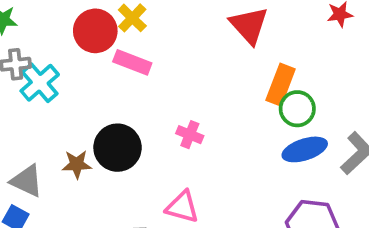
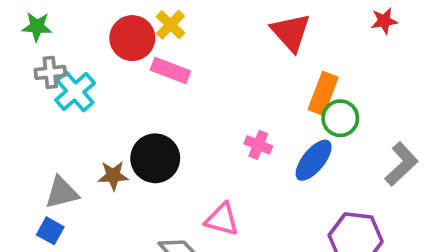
pink cross: (190, 135) -> (258, 145), moved
blue ellipse: (305, 149) -> (314, 160), moved, turned -33
gray triangle: (27, 181) -> (62, 193), turned -39

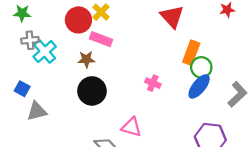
blue ellipse: (314, 160) -> (199, 86), moved
brown star: (113, 175) -> (86, 59), moved
blue square: (50, 231) -> (22, 89), moved

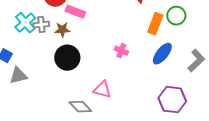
gray cross: (30, 40) -> (41, 25), moved
green circle: (201, 67) -> (176, 16), moved

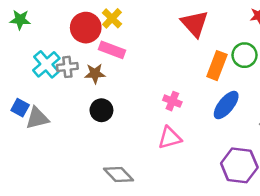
black circle: (67, 58) -> (101, 110), size x0.7
gray triangle: (18, 76) -> (37, 118), moved
pink triangle: (102, 90) -> (170, 138), moved, turned -30

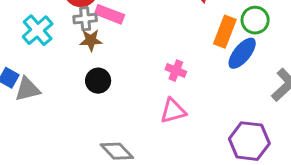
gray cross: (67, 67) -> (85, 19), moved
blue ellipse: (226, 105) -> (242, 53), moved

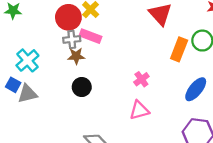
cyan cross: (38, 30) -> (27, 60), moved
blue ellipse: (242, 53) -> (196, 89), moved
pink cross: (176, 71) -> (141, 79), turned 32

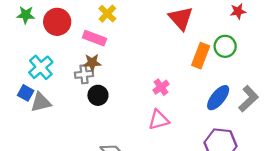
red circle: (68, 17) -> (57, 22), moved
pink rectangle: (91, 36) -> (94, 38), moved
gray cross: (72, 39) -> (84, 74), moved

